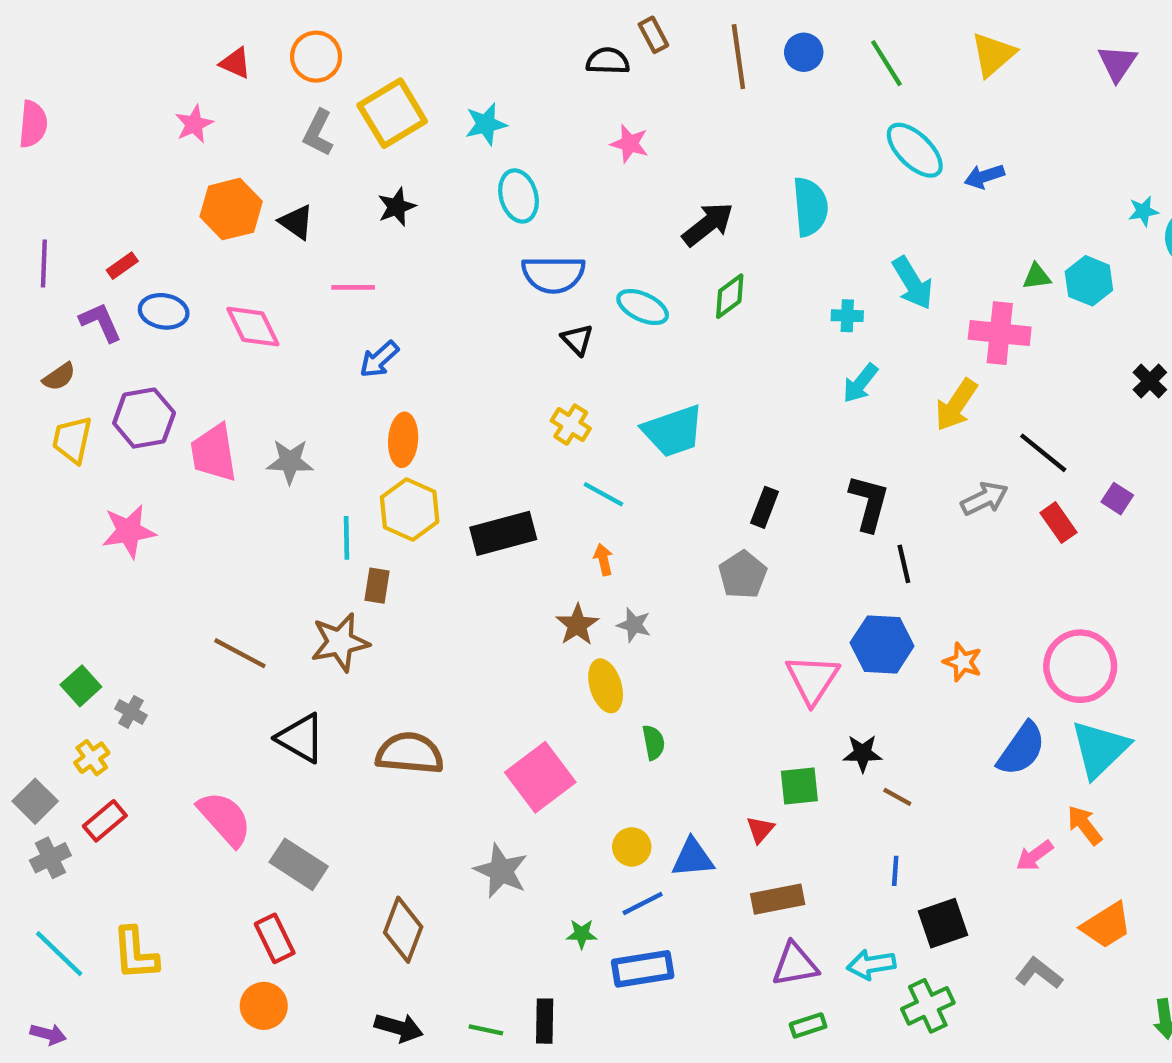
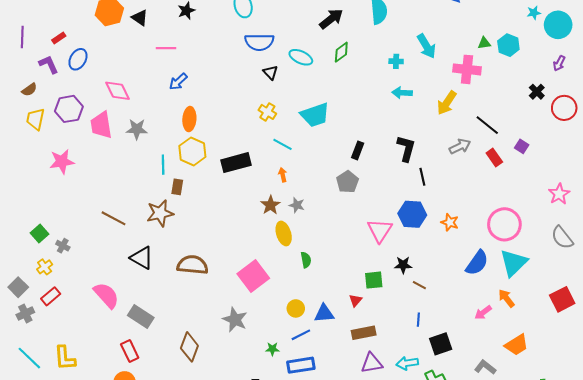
blue ellipse: (164, 311) -> (78, 59), turned -70
pink diamond: (253, 327) -> (117, 91), moved
cyan arrow: (860, 383) -> (402, 93), turned 54

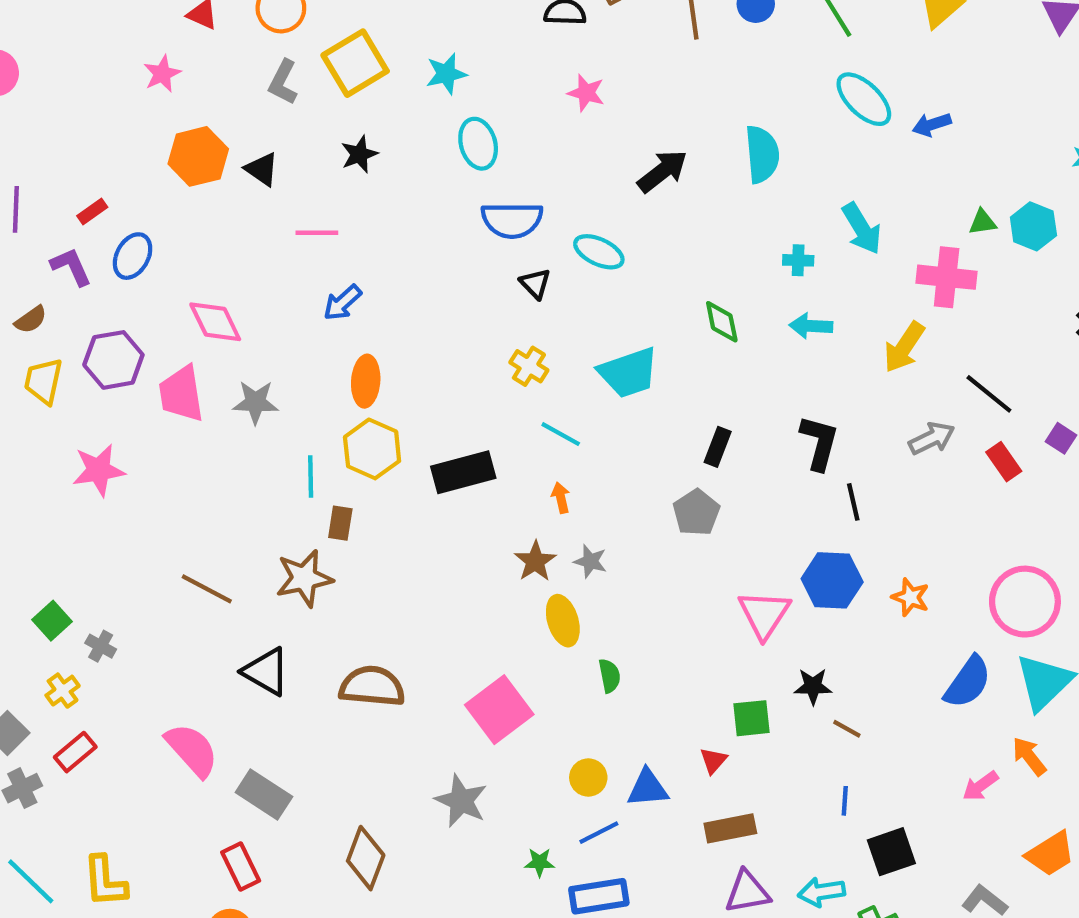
green diamond: (341, 52) -> (722, 322), moved, turned -65

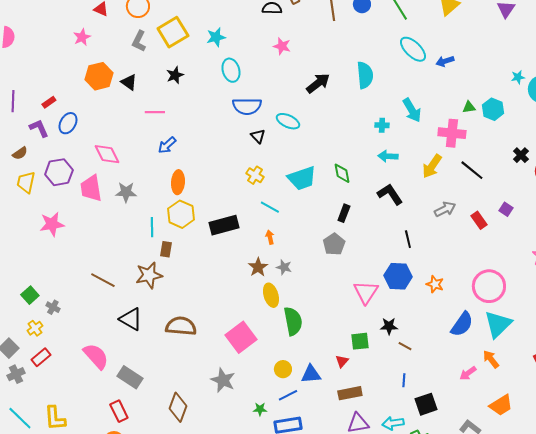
green diamond: (722, 322) -> (342, 173), moved
black line: (989, 394) -> (472, 170), moved
black L-shape: (819, 443) -> (390, 194), moved, turned -48
green semicircle: (609, 676) -> (293, 321), size x1.8

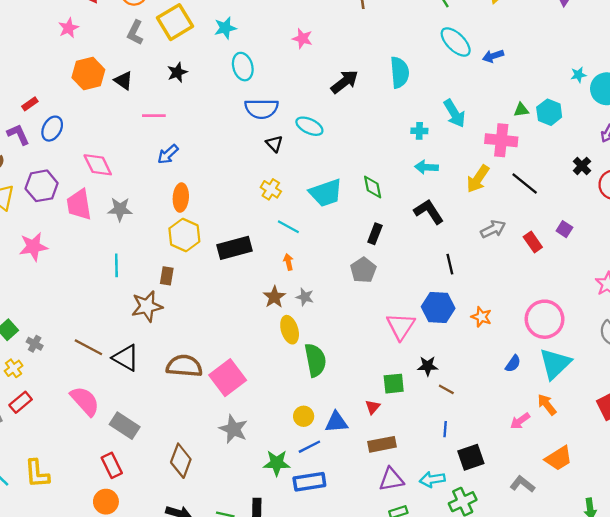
cyan line: (152, 227) -> (116, 265), moved
brown line: (103, 280) -> (88, 347), moved
blue semicircle: (462, 324) -> (513, 364), size x0.6
pink square: (241, 337) -> (228, 378), moved
green star: (260, 409) -> (277, 463), size x1.6

